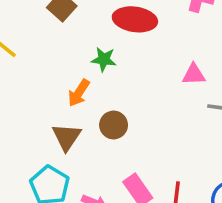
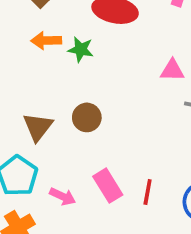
orange arrow: (79, 93) -> (46, 41), moved, turned 52

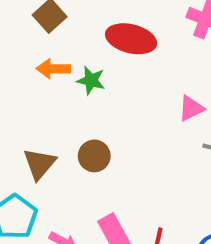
pink triangle: (172, 70) -> (191, 108), turned -30

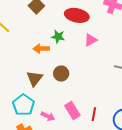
orange arrow: (53, 69) -> (41, 49), moved
pink triangle: (191, 108) -> (91, 40), moved

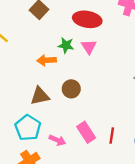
pink triangle: (91, 40) -> (89, 47), moved, turned -32
brown triangle: (35, 79) -> (40, 96), turned 42

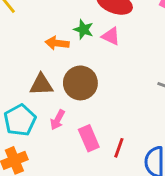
pink triangle: (89, 47) -> (111, 36), turned -42
brown circle: (71, 89) -> (80, 83), size x1.5
pink arrow: (57, 140) -> (58, 120), moved, turned 84

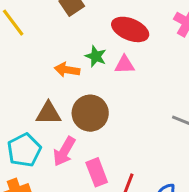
pink triangle: (111, 36) -> (125, 65), turned -30
pink arrow: (58, 120) -> (64, 151), size x1.4

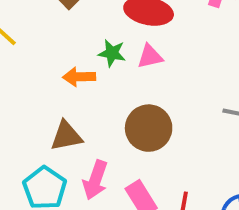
brown circle: (90, 113) -> (149, 128), moved

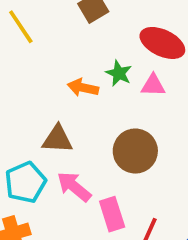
pink arrow: (95, 180) -> (74, 187), turned 96

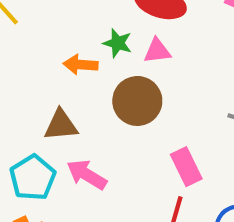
brown circle: (135, 151) -> (137, 101), moved
pink rectangle: (112, 214) -> (186, 167), moved

